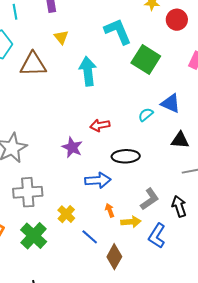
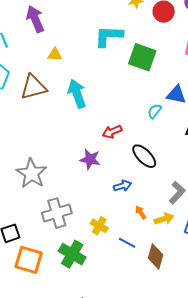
cyan L-shape: (118, 31) -> (109, 36), turned -52
yellow triangle: (61, 37) -> (55, 55), turned -35
cyan arrow: (88, 71) -> (77, 94), moved
black ellipse: (126, 156) -> (144, 156), turned 60
blue arrow: (98, 180) -> (122, 186), size x0.7

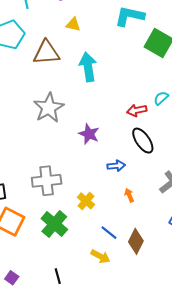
red arrow: (112, 132) -> (137, 110), moved
gray star: (32, 173) -> (49, 108), moved
yellow arrow: (164, 219) -> (100, 256), moved, turned 36
blue line: (127, 243) -> (109, 233), moved

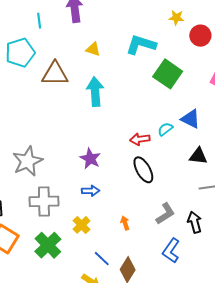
yellow triangle: (73, 24) -> (93, 49), moved
gray star: (49, 108) -> (28, 161), moved
blue arrow: (116, 166) -> (91, 191), moved

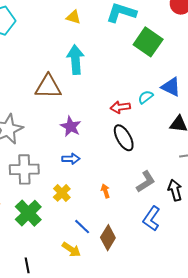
brown triangle: (55, 74) -> (48, 87), moved

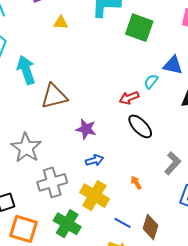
cyan arrow: (75, 60) -> (26, 70), moved
yellow cross: (62, 193) -> (94, 196), size x1.6

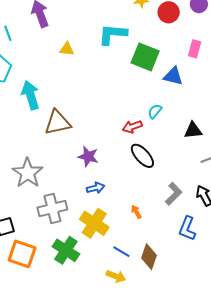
blue triangle: (173, 65) -> (173, 76), moved

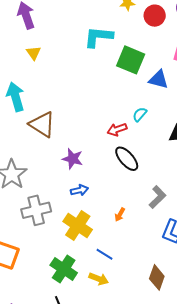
yellow triangle: (67, 49) -> (34, 53), moved, turned 49
brown triangle: (57, 123) -> (42, 124), turned 44
orange arrow: (136, 212) -> (120, 215), turned -120
green cross: (66, 250) -> (64, 269), moved
brown diamond: (149, 257) -> (157, 277), moved

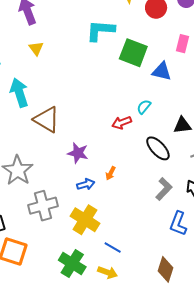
black ellipse: (127, 159) -> (158, 148), moved
orange arrow: (120, 215) -> (111, 173), moved

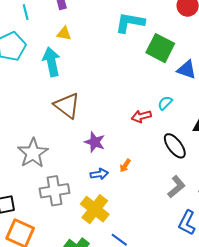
yellow triangle: (36, 48) -> (64, 34), turned -49
cyan arrow: (19, 93) -> (51, 62), moved

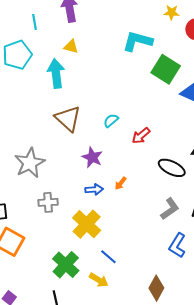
cyan semicircle: (165, 103) -> (111, 121), moved
red arrow: (141, 116) -> (141, 136), turned -30
black ellipse: (175, 146) -> (172, 168), turned -32
gray cross: (54, 191) -> (48, 202), size x0.7

